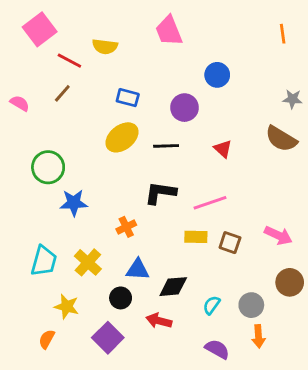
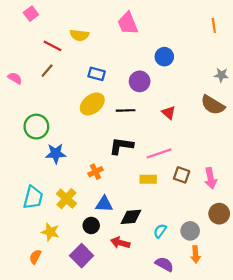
pink square: (40, 29) -> (31, 14), moved, size x0.6
pink arrow: (278, 235) -> (211, 178), turned 54
brown square: (230, 243) -> (182, 175), moved

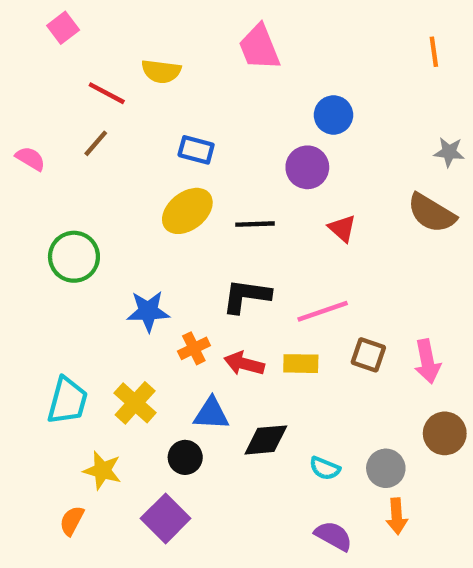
purple circle: (140, 81) -> (307, 167), moved
blue star: (56, 153) -> (148, 311), moved
cyan semicircle: (160, 231) -> (325, 468), turned -104
red arrow: (120, 243) -> (244, 364), moved

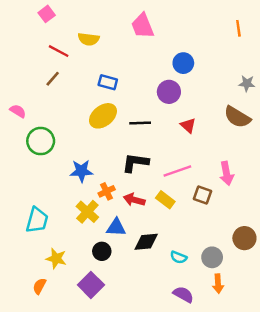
pink square: (63, 28) -> (47, 14), moved
pink semicircle: (30, 159) -> (18, 111), moved
pink arrow: (427, 361) -> (226, 173), moved
yellow rectangle: (301, 364) -> (165, 200), turned 36
yellow cross: (135, 403) -> (87, 212), moved

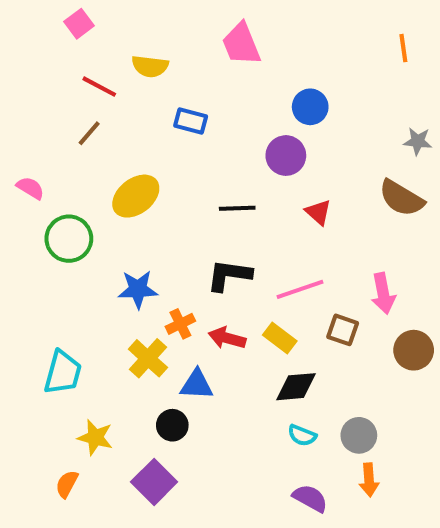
blue rectangle: (108, 82) -> (191, 121), moved
yellow ellipse: (103, 116) -> (136, 196), moved
brown circle: (244, 238) -> (414, 350), moved
black diamond: (146, 242) -> (296, 387), moved

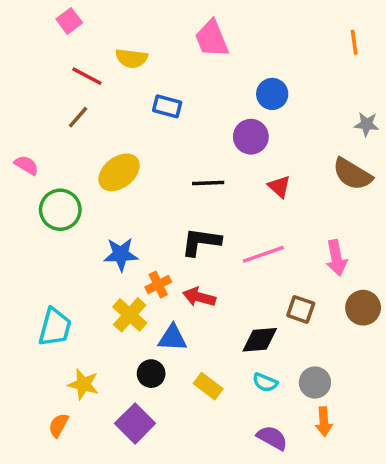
brown square: (343, 330) -> (301, 309), moved
yellow rectangle: (280, 338) -> (208, 386), moved

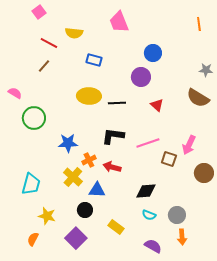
yellow ellipse: (119, 172) -> (89, 96), moved, turned 40
pink arrow: (336, 258) -> (189, 145), turned 36
brown square: (301, 309) -> (169, 159), moved
yellow rectangle: (208, 386) -> (116, 227), moved

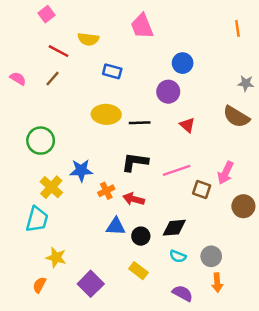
pink semicircle: (15, 93) -> (18, 79), moved
yellow cross: (73, 177) -> (51, 187), moved
black circle: (85, 210) -> (141, 236), moved

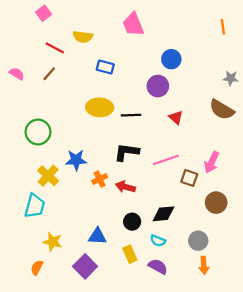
brown circle: (243, 206) -> (216, 203), moved
blue triangle: (116, 226) -> (97, 236), moved
cyan semicircle: (178, 256) -> (158, 241), moved
yellow rectangle: (138, 271) -> (130, 254), turned 30
purple semicircle: (183, 293) -> (158, 266), moved

